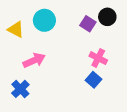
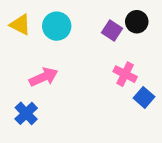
yellow triangle: (16, 29) -> (20, 25), moved
blue square: (94, 80) -> (144, 97), moved

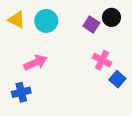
blue cross: (26, 113) -> (21, 92), turned 30

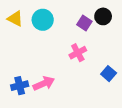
pink cross: (102, 60) -> (78, 53), moved, turned 35
pink arrow: (35, 63) -> (44, 83), moved

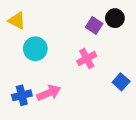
cyan circle: (43, 20) -> (35, 49), moved

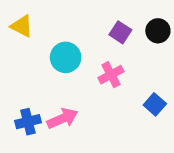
black circle: (115, 18) -> (158, 31), moved
cyan circle: (35, 49) -> (66, 57), moved

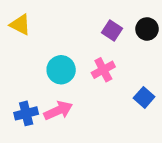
cyan circle: (66, 57) -> (61, 70), moved

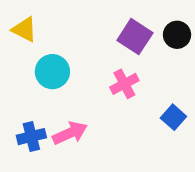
purple square: (112, 30) -> (135, 37), size x1.4
cyan circle: (61, 70) -> (52, 72), moved

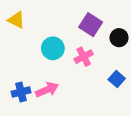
black circle: (177, 35) -> (119, 38), moved
cyan circle: (52, 72) -> (53, 48), moved

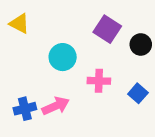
pink cross: (84, 57) -> (99, 81), moved, turned 30

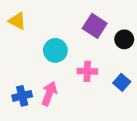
pink arrow: (56, 106) -> (49, 93), turned -45

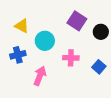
yellow triangle: (17, 21) -> (22, 26), moved
blue cross: (22, 96) -> (18, 55), moved

